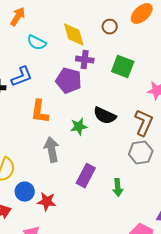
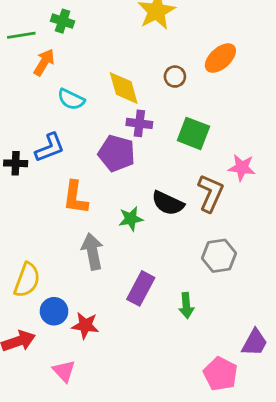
brown L-shape: (144, 123) -> (210, 193), moved

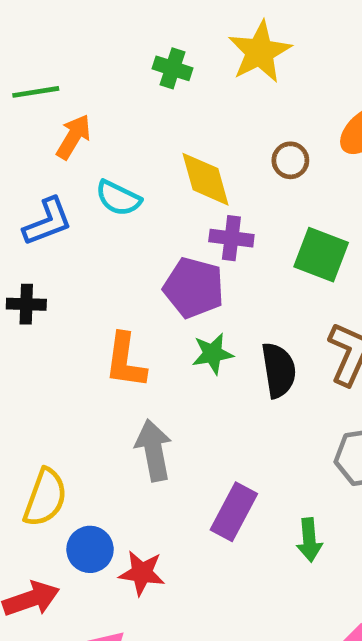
green cross: (63, 21) -> (173, 68), moved
blue L-shape: (50, 148) -> (48, 222), moved
black semicircle: (168, 203) -> (279, 370), turned -124
green star: (131, 219) -> (213, 354), moved

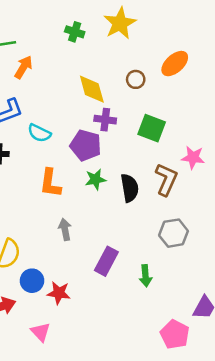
cyan semicircle: (118, 198) -> (39, 133), moved
gray arrow: (154, 450) -> (65, 229), size x0.7

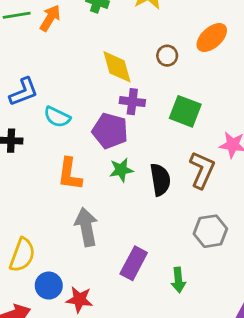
orange arrow: (23, 67) -> (50, 18), moved
gray arrow: (65, 229) -> (86, 227), size x1.5

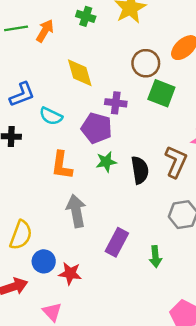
brown circle: (167, 56) -> (146, 63), size x1.5
yellow diamond: (117, 67) -> (80, 73), moved
green square: (185, 111) -> (161, 93), moved

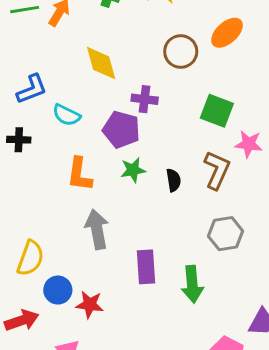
green square: (161, 93) -> (217, 111), moved
black semicircle: (140, 170) -> (173, 180), size x0.7
purple rectangle: (117, 242) -> (146, 267), turned -32
green arrow: (155, 257) -> (192, 284), size x1.4

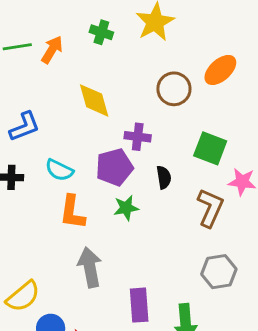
cyan semicircle: (67, 115) -> (59, 170), moved
purple pentagon: (121, 130) -> (114, 167), turned -30
black semicircle: (173, 180) -> (164, 177), moved
yellow semicircle: (30, 258) -> (23, 296), turned 30

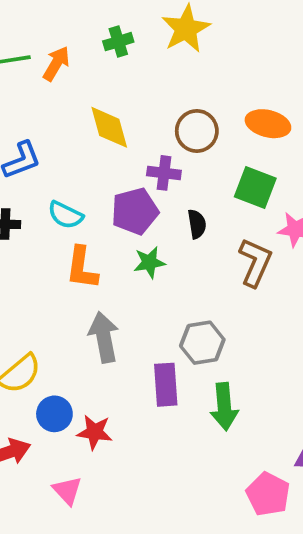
green cross: (101, 32) -> (118, 42), turned -35
orange ellipse: (220, 70) -> (268, 124), moved, turned 56
brown circle: (174, 89) -> (197, 131), moved
gray hexagon: (219, 272) -> (202, 343), moved

